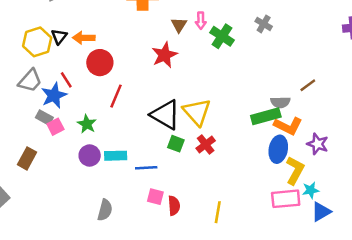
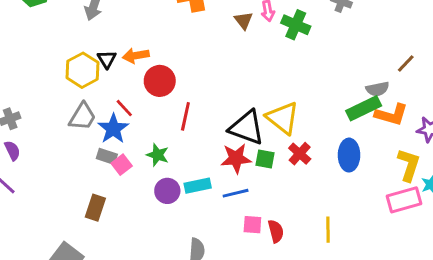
red star: (164, 55) -> (236, 158), moved, turned 30
blue ellipse: (278, 149) -> (349, 155), moved

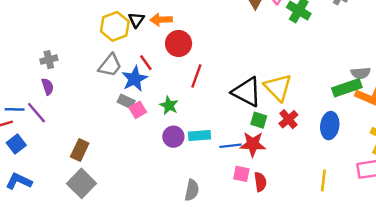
red star: (236, 158) -> (253, 144), moved
brown rectangle: (95, 208) -> (80, 150), moved
yellow line: (328, 230) -> (323, 180), moved

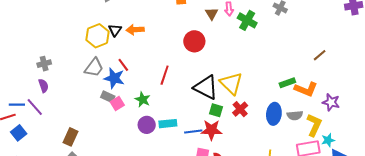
red circle: (179, 43) -> (194, 41), moved
gray semicircle: (361, 73) -> (295, 115), moved
blue star: (135, 79) -> (114, 78), turned -30
green rectangle: (347, 88) -> (287, 83), size x0.7

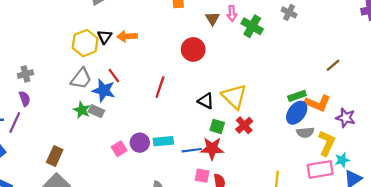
black triangle: (206, 87) -> (206, 101), size x0.6
green star: (143, 99) -> (82, 110), moved
pink square: (117, 103) -> (119, 149), moved
purple line: (35, 107) -> (15, 122), turned 66
blue ellipse: (274, 114) -> (297, 113), moved, turned 30

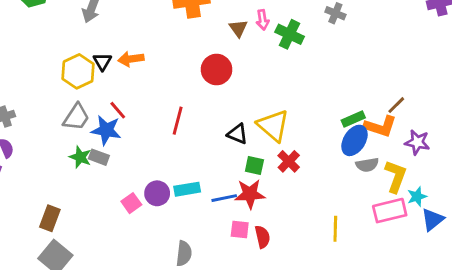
brown line: (333, 65) -> (396, 105), moved

